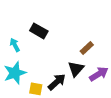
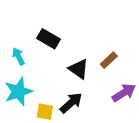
black triangle: (76, 69) -> (79, 69), moved, turned -36

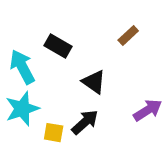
cyan arrow: (18, 56) -> (22, 67), size x1.6
brown rectangle: (109, 60) -> (128, 36), moved

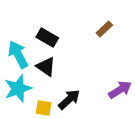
black triangle: (94, 82) -> (46, 67), moved

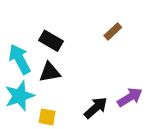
black triangle: (46, 67) -> (50, 72), turned -45
black arrow: (69, 99) -> (96, 108), moved

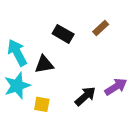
black rectangle: (51, 41) -> (63, 34), moved

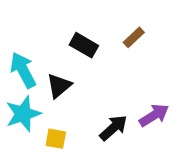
black triangle: (44, 64) -> (59, 86), turned -30

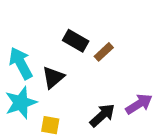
brown rectangle: (134, 37) -> (104, 52), moved

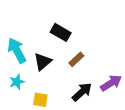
brown rectangle: (104, 52) -> (76, 59), moved
cyan star: (21, 103) -> (17, 82), size x0.6

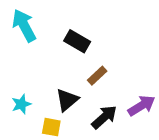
cyan arrow: (17, 50) -> (24, 26), moved
black triangle: (43, 62) -> (67, 100), moved

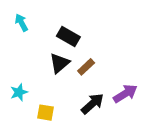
cyan arrow: (24, 26) -> (21, 23), size x0.6
black triangle: (67, 100) -> (59, 63), moved

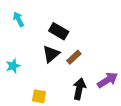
cyan star: (19, 92) -> (13, 66), moved
black arrow: (92, 104) -> (79, 89), turned -36

